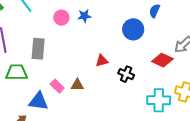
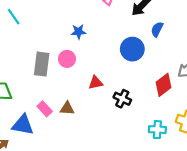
pink circle: (61, 18) -> (67, 59), moved
gray rectangle: (38, 49) -> (42, 64), moved
red diamond: (162, 60) -> (163, 85), turned -65
cyan cross: (159, 100) -> (157, 130), size x0.7

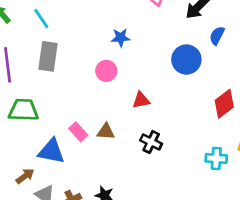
gray rectangle: (42, 64) -> (48, 56), moved
black cross: (122, 99) -> (151, 142), moved

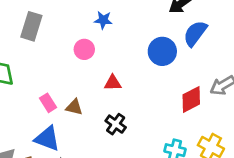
blue semicircle: (217, 36) -> (195, 33), size x1.5
blue triangle: (51, 151) -> (47, 139), moved

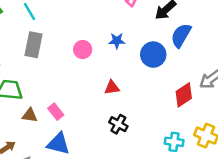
blue star: (103, 20) -> (117, 41), moved
pink circle: (84, 49) -> (83, 50), moved
brown triangle: (74, 107) -> (30, 115), moved

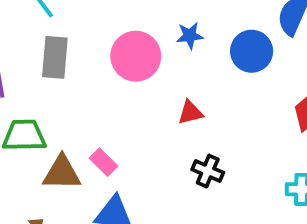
pink circle: (83, 50) -> (136, 56), size x1.6
brown triangle: (30, 115) -> (62, 173), size x1.5

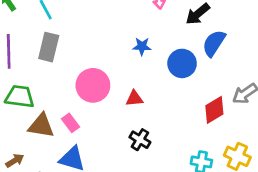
pink circle: (136, 56) -> (93, 85), moved

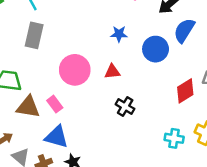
red triangle: (134, 98) -> (112, 72), moved
black cross: (140, 140) -> (125, 107), moved

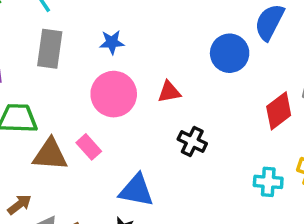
blue star: (119, 34) -> (112, 42), moved
blue triangle: (57, 137) -> (136, 190), moved

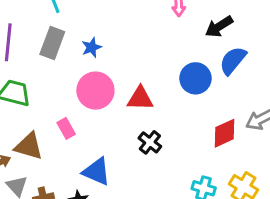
blue star: (112, 42) -> (92, 47), moved, turned -30
red triangle: (169, 92) -> (140, 99), size x1.4
brown triangle: (50, 155) -> (29, 146), moved

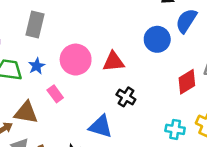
blue star: (92, 47) -> (37, 66), moved
blue triangle: (97, 172) -> (101, 126), moved

